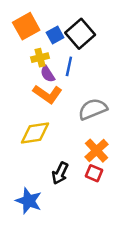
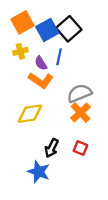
blue square: (55, 35) -> (47, 30), size x1.5
yellow cross: (40, 58) -> (20, 51), moved
orange cross: (97, 151) -> (81, 113), moved
blue star: (29, 201) -> (39, 172), moved

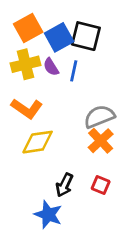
black square: (69, 29) -> (86, 36), turned -35
yellow cross: (20, 51) -> (25, 64), size x1.5
purple semicircle: (41, 63) -> (51, 67), moved
orange L-shape: (41, 80) -> (27, 109), moved

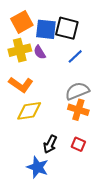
blue square: (59, 37) -> (46, 29), turned 35
blue line: (74, 71) -> (75, 56), moved, turned 35
orange cross: (101, 141) -> (78, 110), turned -30

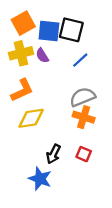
orange L-shape: (21, 85) -> (22, 90), turned -60

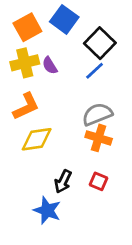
black square: (71, 30) -> (100, 43), moved, turned 30
blue square: (49, 31) -> (64, 19), moved, turned 30

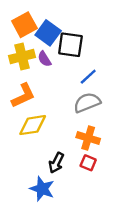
blue square: (64, 19) -> (48, 33), moved
black square: (100, 43) -> (70, 45), moved, turned -36
blue line: (95, 71) -> (88, 77), moved
orange cross: (99, 138) -> (88, 138), moved

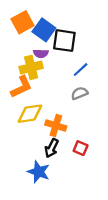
yellow cross: (22, 57) -> (31, 67), moved
purple semicircle: (44, 59) -> (41, 53), turned -56
gray semicircle: (87, 103) -> (79, 93), size x0.7
orange cross: (88, 138) -> (56, 126), moved

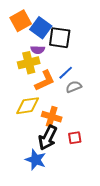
blue line: (81, 70) -> (66, 73), moved
orange L-shape: (21, 87) -> (45, 81), moved
black arrow: (52, 148) -> (48, 138), size x1.4
red square: (81, 148) -> (75, 138), turned -32

